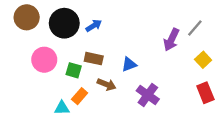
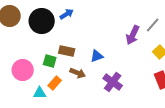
blue arrow: (94, 26) -> (67, 14), moved
pink circle: (44, 60) -> (23, 70), moved

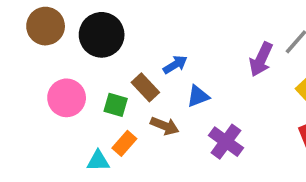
blue arrow: (67, 14) -> (175, 65), moved
brown rectangle: (67, 51) -> (145, 87), turned 35
pink circle: (23, 70) -> (67, 98), moved

